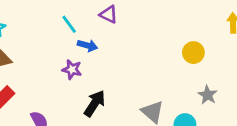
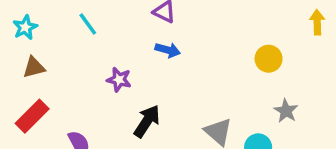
cyan line: (69, 24) -> (88, 24), moved
blue arrow: (87, 45) -> (168, 50), moved

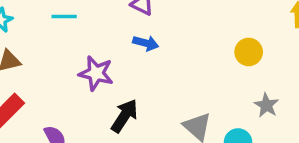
cyan line: (88, 24) -> (64, 16), turned -55
purple star: (119, 80) -> (96, 73), size x1.4

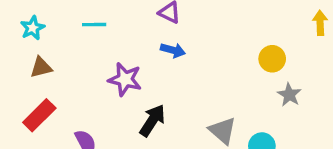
gray star: (266, 105) -> (289, 95), moved

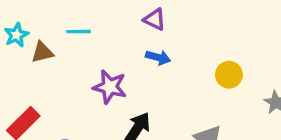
yellow circle: (272, 59) -> (229, 75), moved
brown triangle: (41, 67) -> (42, 52), moved

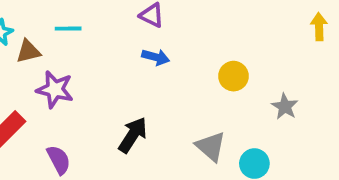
purple star: (110, 87) -> (55, 89), moved

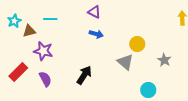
gray triangle: (211, 146) -> (125, 62), moved
purple semicircle: (59, 160) -> (45, 79), moved

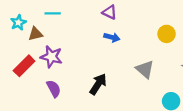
cyan line: (50, 19) -> (53, 13), moved
yellow circle: (137, 44) -> (167, 34), moved
red rectangle: (18, 72) -> (24, 66), moved

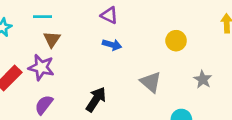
brown triangle: (35, 34) -> (52, 39), moved, turned -42
purple semicircle: (54, 89) -> (44, 105), turned -114

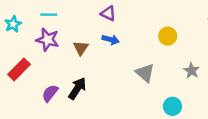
brown triangle: (52, 39) -> (81, 48), moved
purple star: (41, 67) -> (48, 40), moved
black arrow: (96, 99) -> (77, 88), moved

